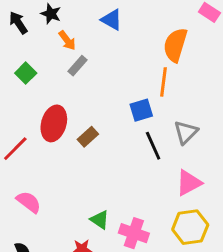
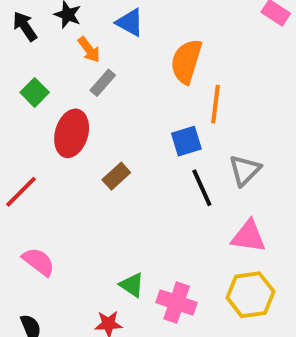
blue triangle: (112, 20) -> (130, 22), moved
orange semicircle: (175, 45) -> (186, 61), moved
red ellipse: (54, 123) -> (72, 133), moved
pink triangle: (189, 183) -> (249, 236), turned 36

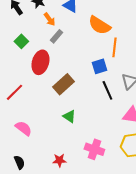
orange semicircle: (186, 61) -> (99, 25), turned -75
brown rectangle: (116, 176) -> (63, 84), size x1.5
green triangle: (132, 285) -> (69, 116), moved

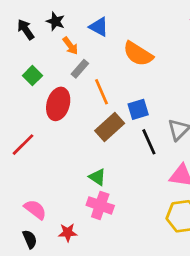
orange line: (114, 47) -> (101, 92), moved, turned -30
brown rectangle: (63, 84) -> (110, 127), moved
pink semicircle: (23, 128) -> (35, 209), moved
pink cross: (94, 149) -> (100, 205), moved
red star: (59, 160) -> (68, 233), moved

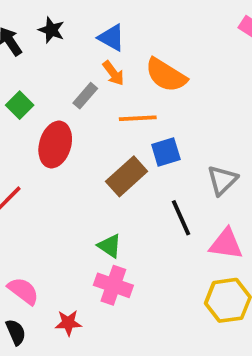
orange arrow: (70, 46) -> (113, 73), moved
orange line: (101, 92) -> (138, 118), moved, turned -70
black line: (149, 142) -> (181, 218), moved

